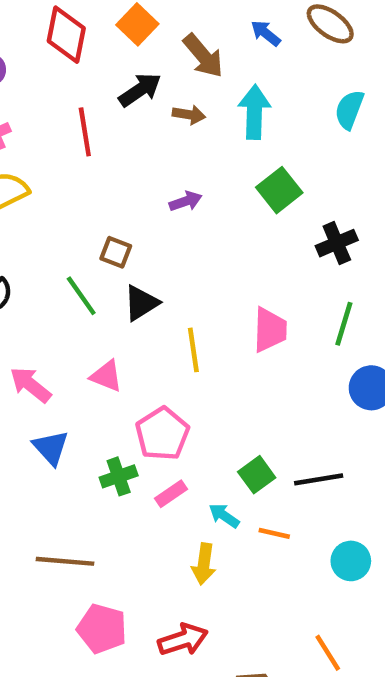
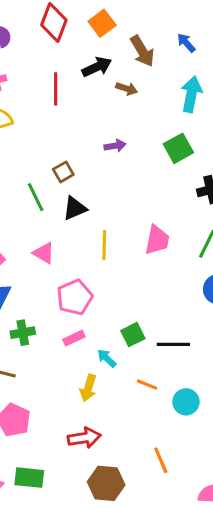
cyan arrow: (254, 112) -> (191, 94), moved
brown square: (116, 252) -> (63, 172), turned 30
green cross: (119, 476) -> (23, 333), moved
orange line: (274, 533) -> (147, 385), moved
red arrow: (183, 640) -> (84, 438), moved

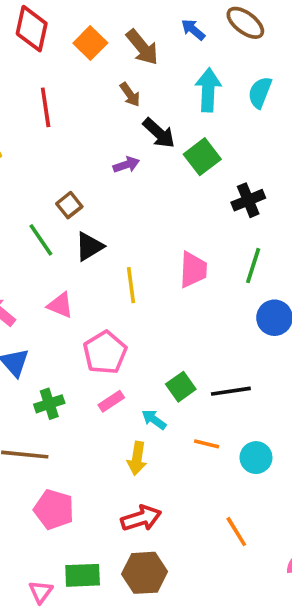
orange square: (102, 23) -> (90, 43), moved
black arrow: (97, 67) -> (159, 133), moved, turned 76
brown arrow: (127, 89) -> (130, 95), turned 45
brown hexagon: (106, 483) -> (145, 573), moved

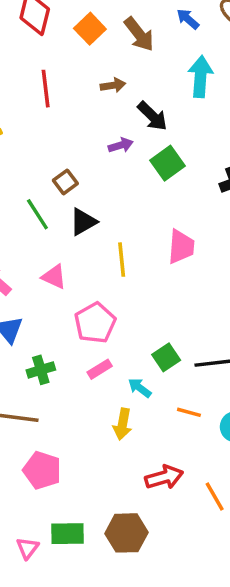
brown arrow: (130, 95) -> (113, 85), moved, turned -65
green square: (202, 157) -> (168, 163), moved
red arrow: (141, 518) -> (164, 477), moved

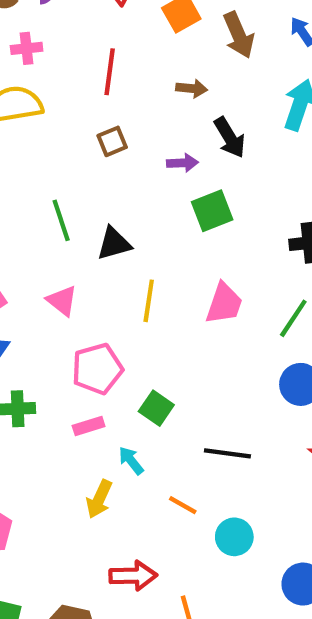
green square: (168, 163) -> (212, 211), moved
brown square: (65, 182) -> (112, 141), moved
green square: (166, 357) -> (156, 408), moved, turned -36

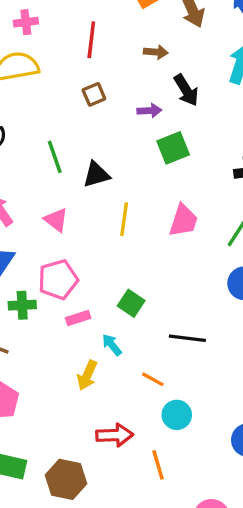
pink pentagon: (97, 369) -> (58, 280), moved
cyan circle: (234, 537) -> (177, 415), moved

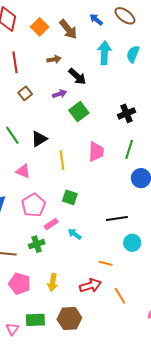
green square: (131, 303) -> (70, 197), moved
green cross: (22, 305) -> (37, 244), moved
yellow arrow: (87, 375) -> (53, 282), moved
orange line: (153, 379) -> (106, 263), moved
cyan circle: (177, 415) -> (132, 243), moved

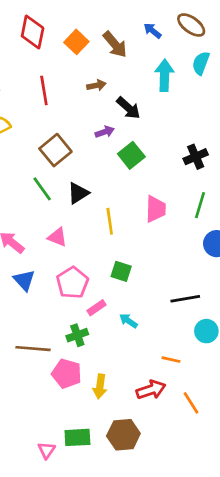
cyan semicircle: (133, 54) -> (201, 63), moved
brown square: (25, 93) -> (55, 150), moved, size x1.6
pink pentagon: (20, 284) -> (67, 374), moved

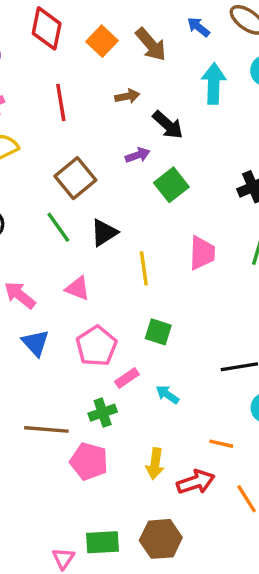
yellow arrow: (100, 386) -> (155, 464), moved

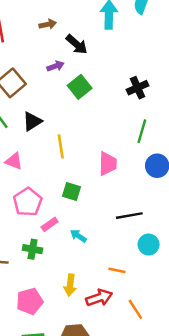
pink trapezoid: (202, 253) -> (108, 164), moved
green cross: (103, 413) -> (33, 249), turned 30
pink pentagon: (89, 461) -> (30, 301), moved, turned -30

